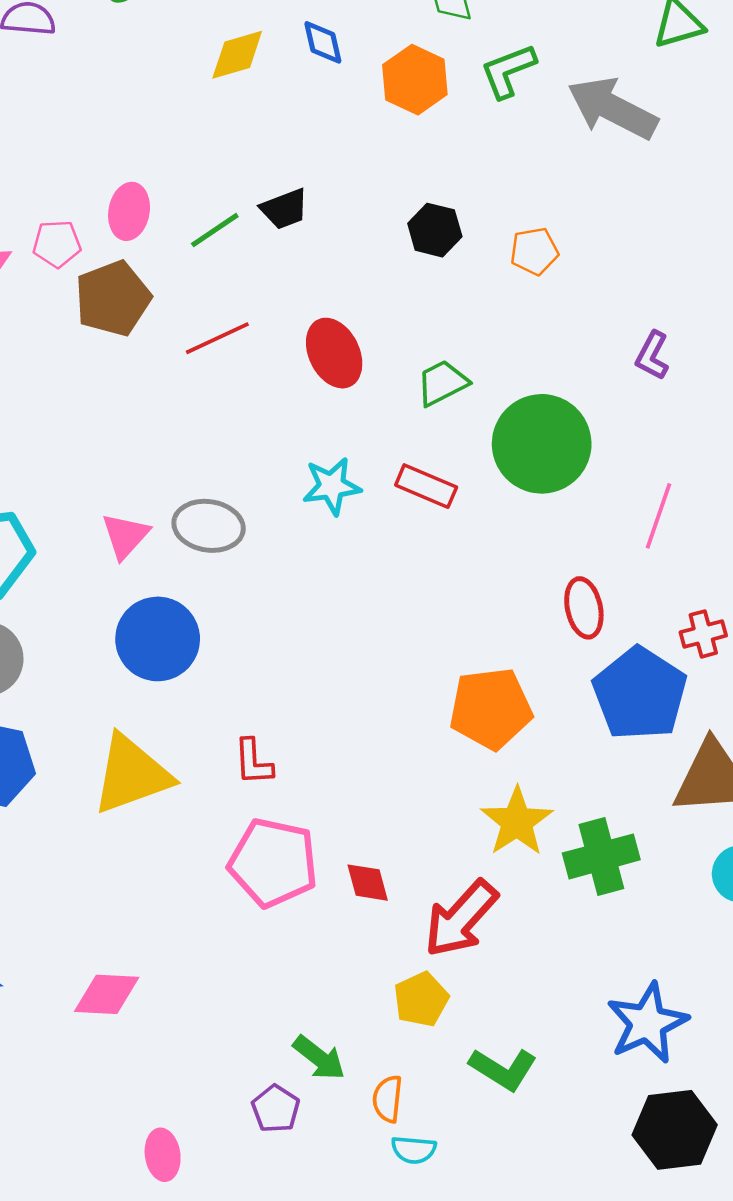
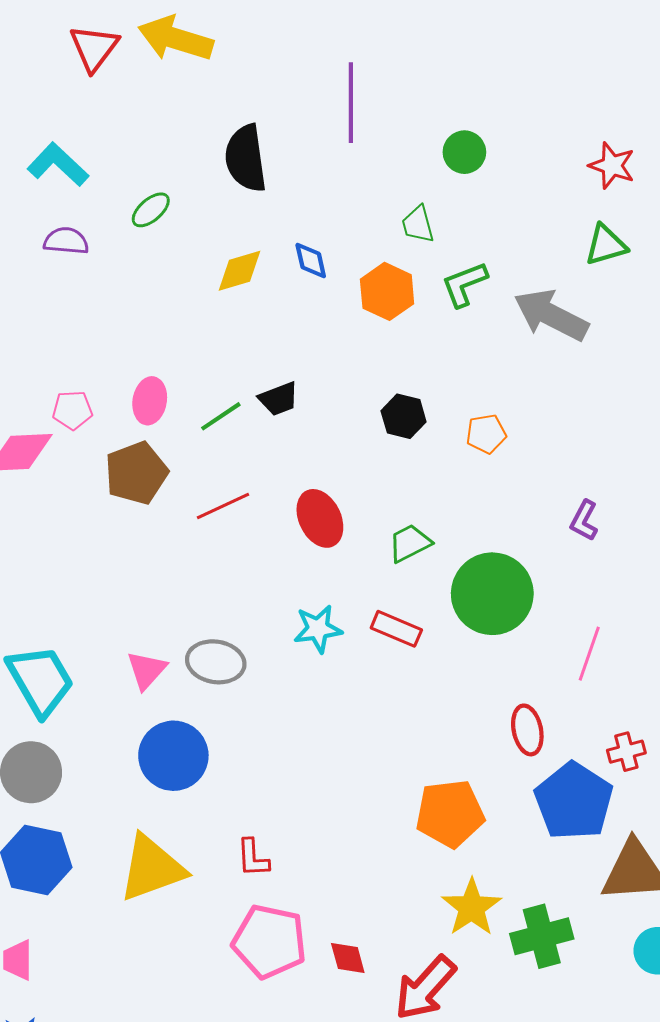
pink pentagon: (57, 244) -> (72, 410), moved

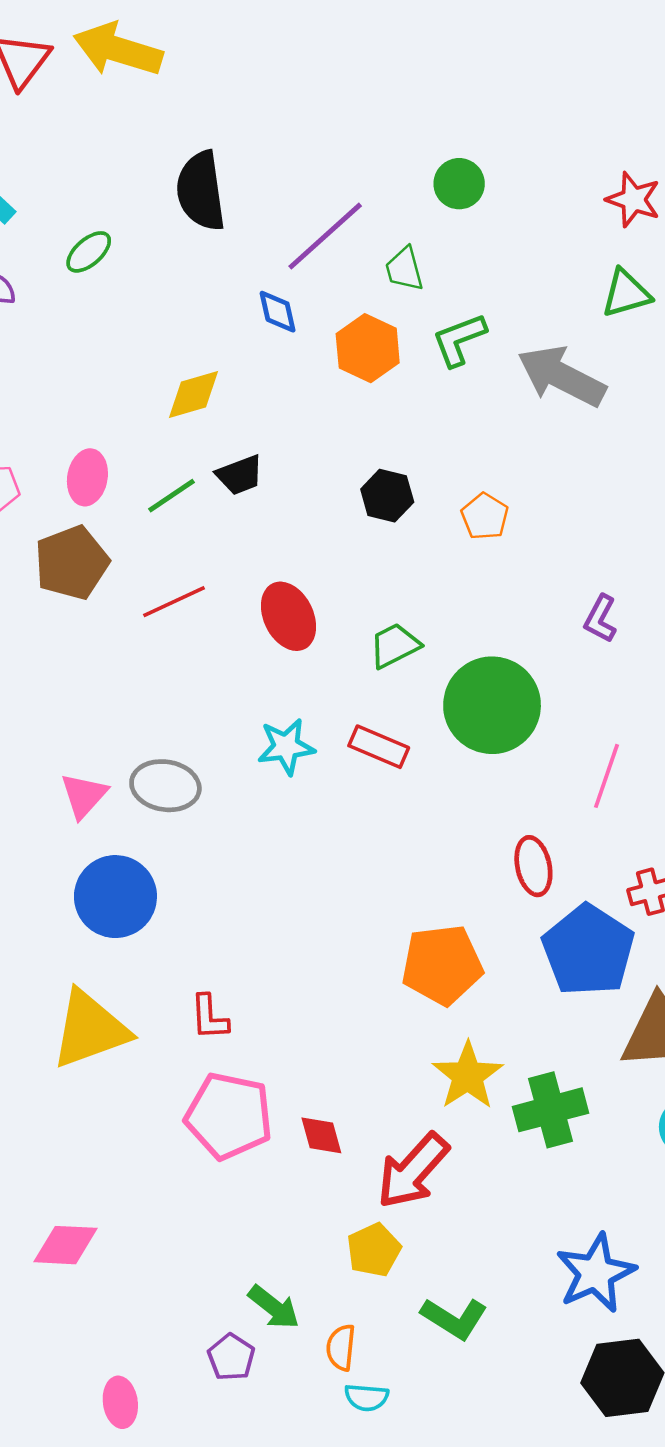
purple line: (351, 103) -> (325, 236), moved, turned 48
yellow diamond: (239, 271) -> (193, 395), moved
orange pentagon: (486, 434) -> (485, 516), turned -30

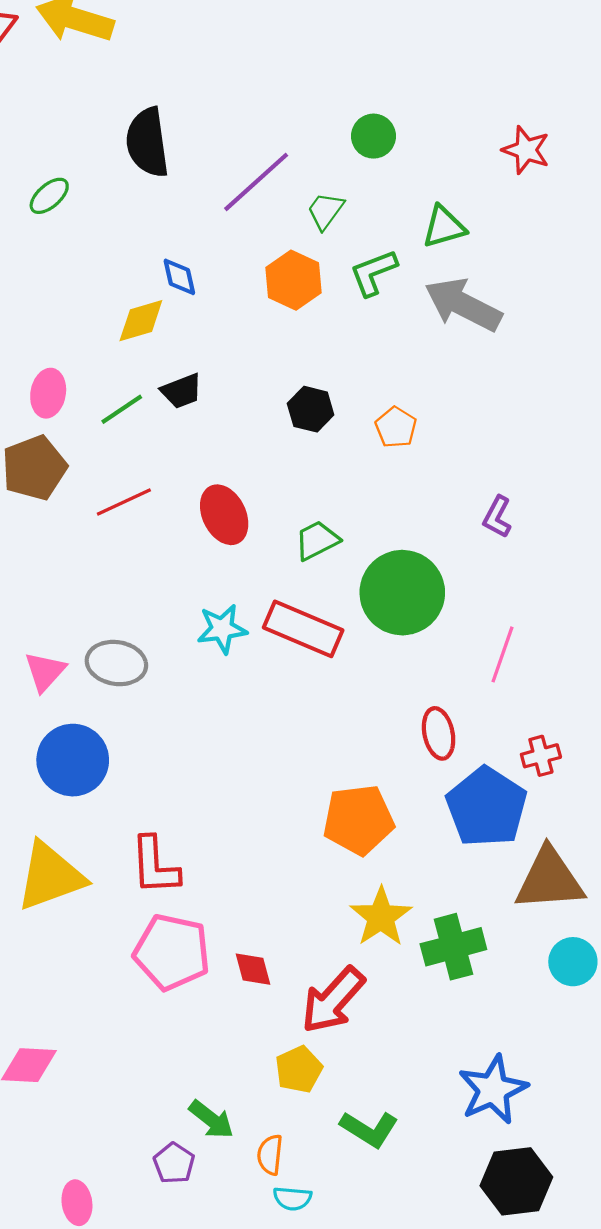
green trapezoid: (404, 269) -> (325, 211), turned 51
green triangle: (626, 293) -> (444, 227), moved
blue diamond: (278, 312) -> (179, 277), moved
red rectangle: (379, 747) -> (303, 629), size x1.5
red L-shape: (209, 1017) -> (155, 866), size x1.5

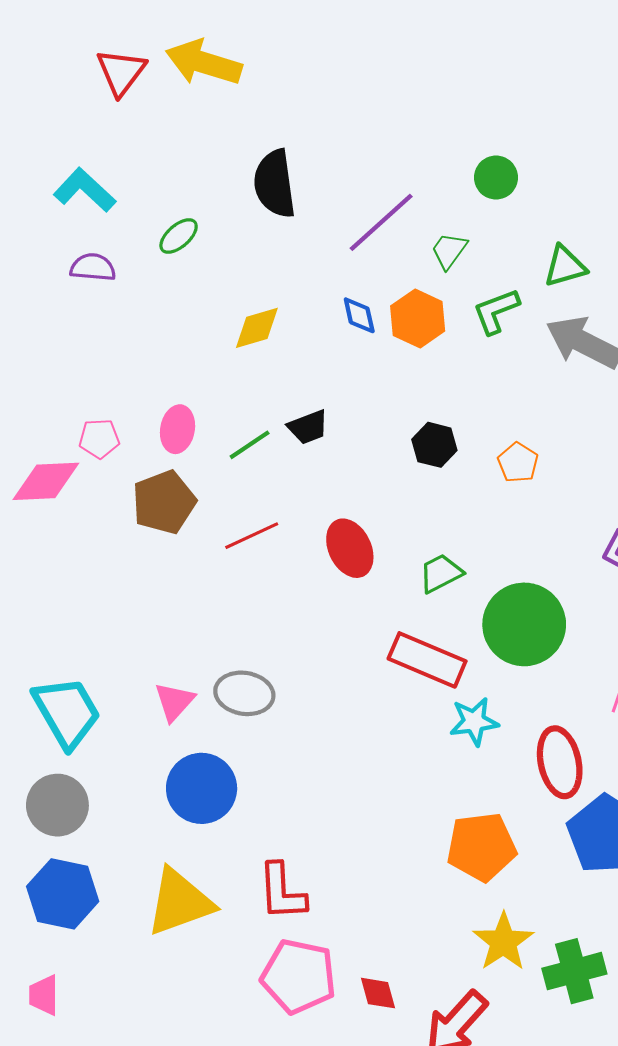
blue diamond: (179, 277) -> (359, 315), moved
yellow diamond: (141, 321) -> (257, 328), moved
cyan star: (222, 629) -> (474, 722), moved
red ellipse: (439, 733) -> (560, 762), size x1.4

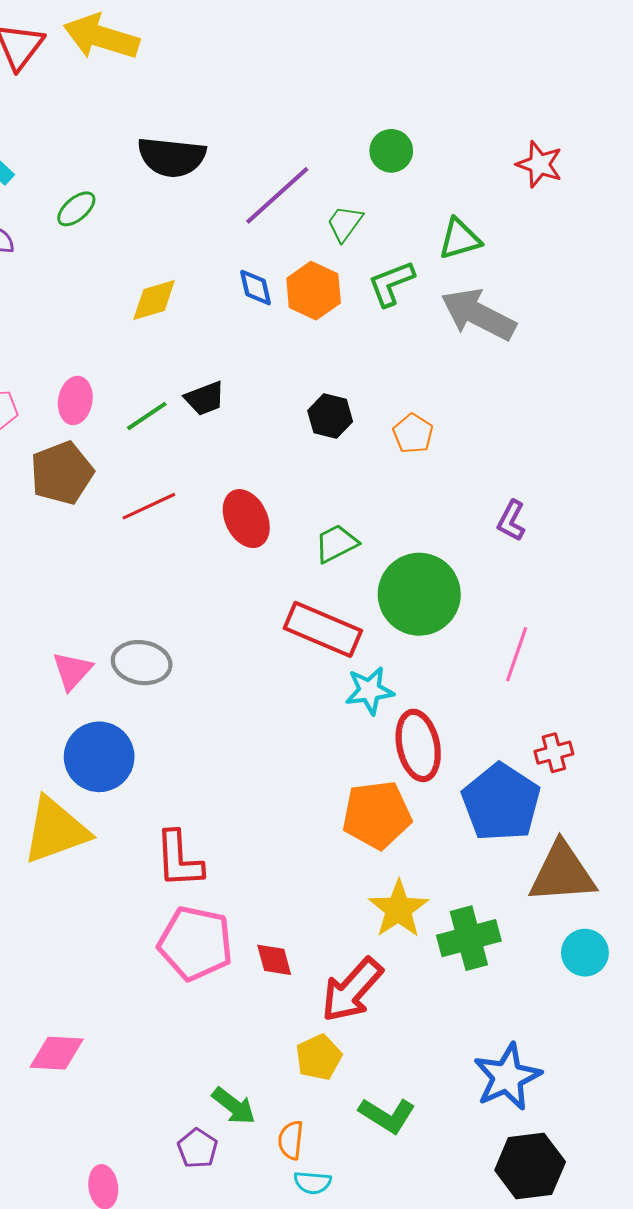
black semicircle: (275, 184) -> (172, 157), turned -76
red ellipse: (560, 762) -> (418, 745), moved
yellow triangle: (180, 902) -> (56, 830), moved

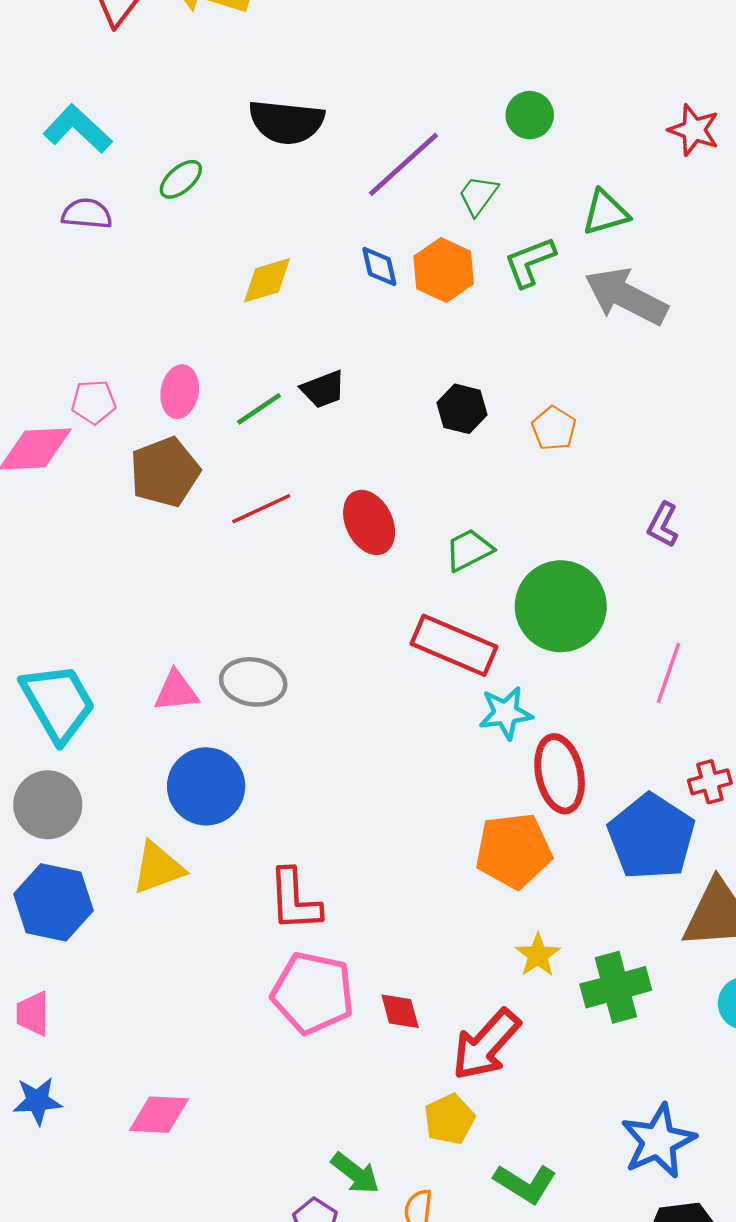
pink triangle: (72, 671) -> (176, 691), turned 42
yellow triangle: (56, 830) -> (158, 868), size x0.7
yellow star: (398, 909) -> (538, 955), size x0.7

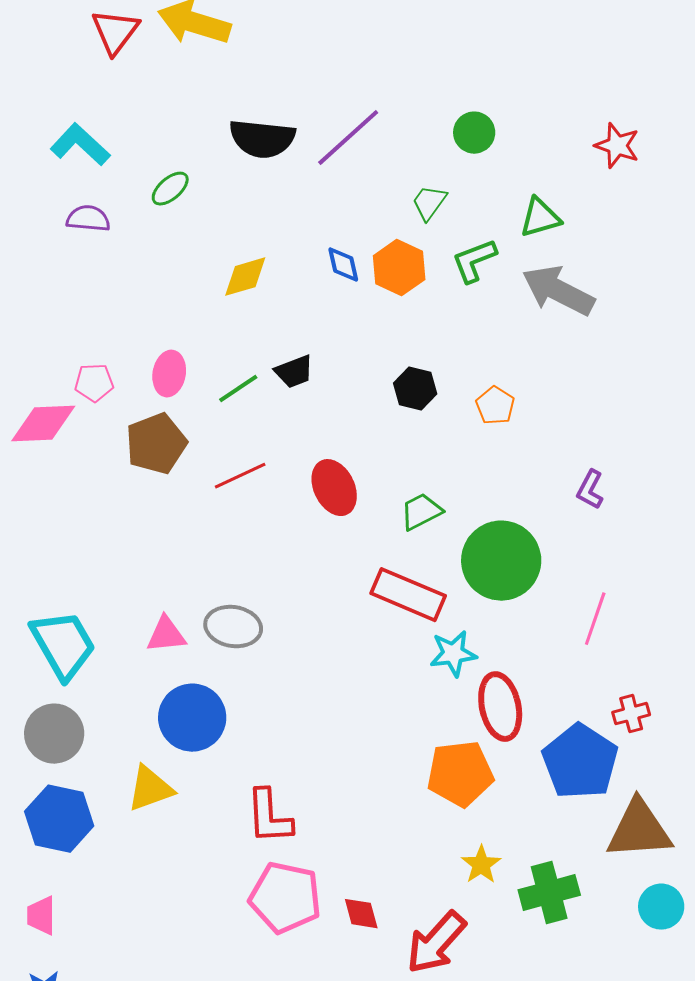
purple line: (403, 164) -> (348, 138), moved

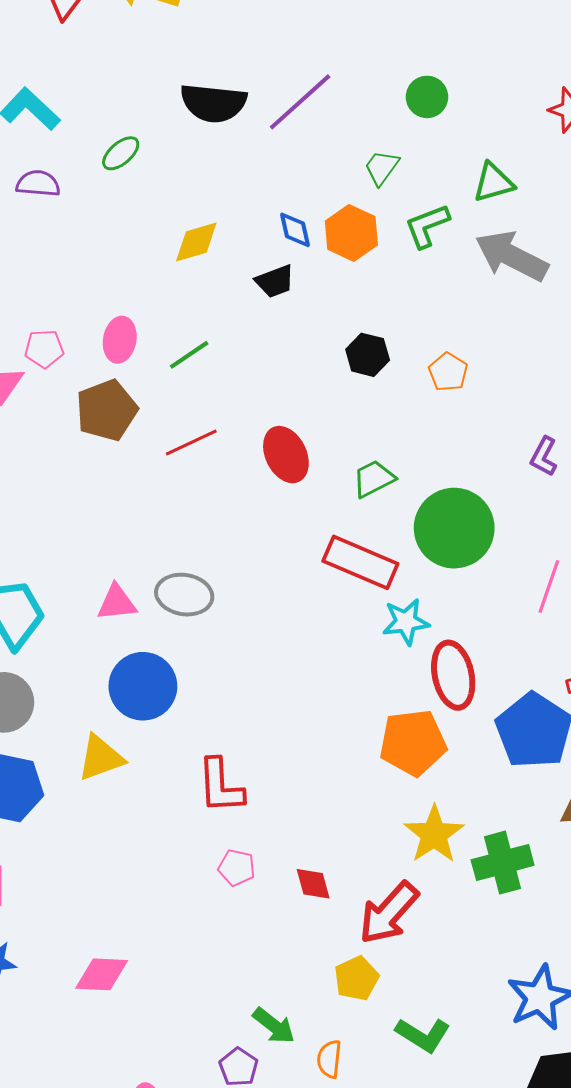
black trapezoid: (294, 372) -> (275, 281), moved
yellow star: (481, 865) -> (434, 834), size x1.5
pink pentagon: (285, 898) -> (237, 868), size x0.5

